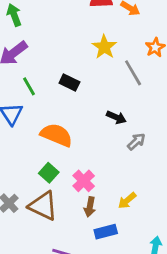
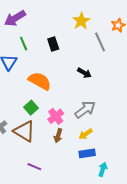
black rectangle: (69, 83) -> (53, 44), turned 40
gray arrow: (136, 142) -> (85, 110), moved, size x1.5
blue rectangle: (106, 232) -> (87, 153), moved

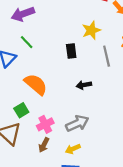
green line: (24, 44) -> (27, 42), turned -32
black rectangle: (53, 44) -> (71, 51), moved
black arrow: (84, 73) -> (84, 85), turned 128

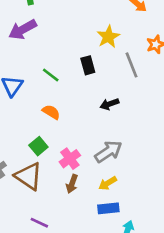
green line: (27, 42) -> (51, 75), moved
orange semicircle: (36, 84) -> (51, 112), size x0.6

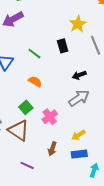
gray arrow: (108, 152) -> (79, 98), moved
brown arrow: (72, 184) -> (52, 149), moved

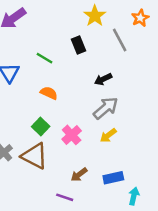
yellow arrow: (78, 135) -> (108, 135), moved
brown arrow: (52, 149) -> (79, 175), turned 40
purple line: (27, 165) -> (65, 197), moved

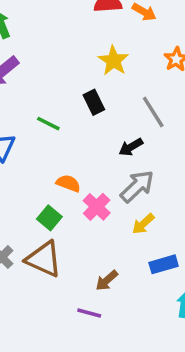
gray line: (120, 40) -> (153, 112), moved
orange semicircle: (49, 93) -> (68, 183), moved
pink cross: (72, 135) -> (97, 207), moved
blue rectangle: (113, 178) -> (164, 264), moved

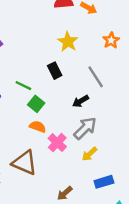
green square: (49, 218) -> (36, 104), moved
brown triangle: (44, 259) -> (24, 163), moved

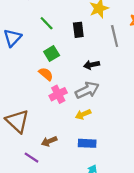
gray line: (96, 77) -> (115, 36), moved
green line: (23, 86) -> (47, 23), moved
brown triangle: (24, 163) -> (17, 121), moved

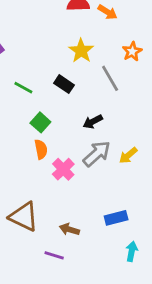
black rectangle: (78, 30) -> (64, 84), turned -32
orange semicircle: (46, 74) -> (41, 149), turned 56
yellow arrow: (83, 114) -> (128, 155), moved
brown arrow: (49, 141) -> (69, 229), turned 56

